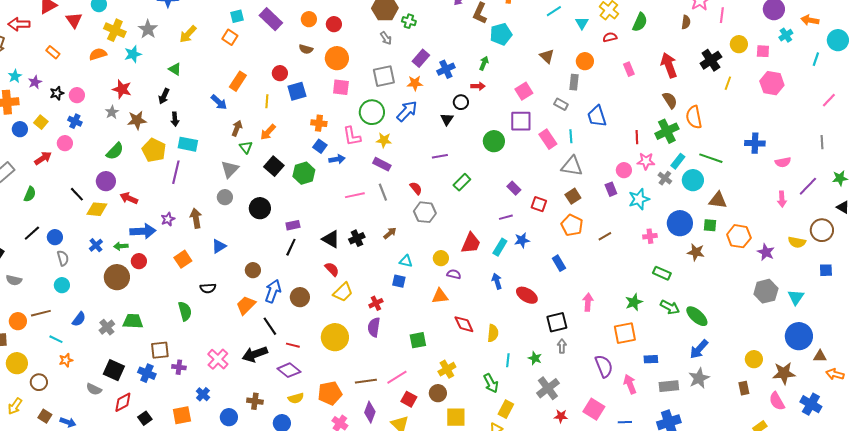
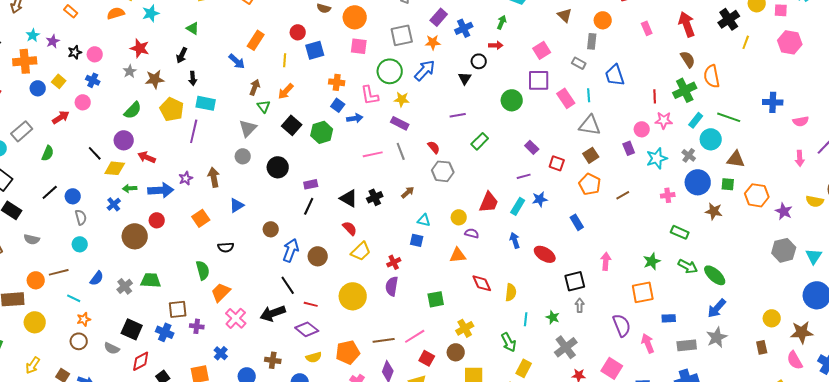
gray cross: (665, 178) -> (689, 155), moved
green arrow: (121, 246) -> (130, 188), moved
orange trapezoid: (246, 305) -> (221, 292), moved
brown circle: (39, 382) -> (79, 341), moved

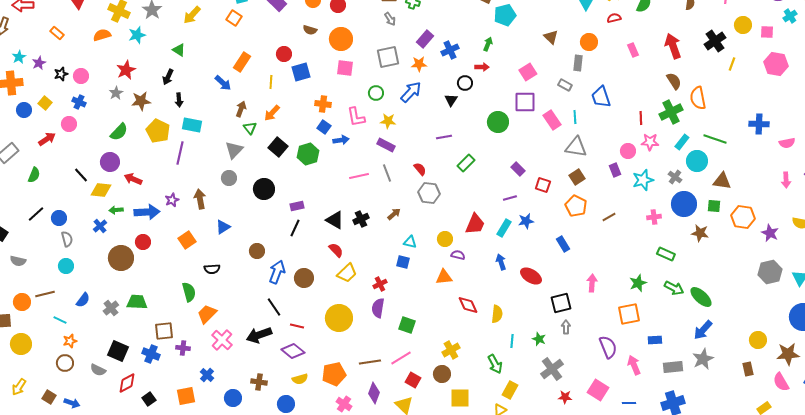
red star: (140, 48) -> (126, 70), turned 30
green circle: (390, 71) -> (376, 93), size x0.6
green square: (436, 299) -> (407, 325), moved, turned 30

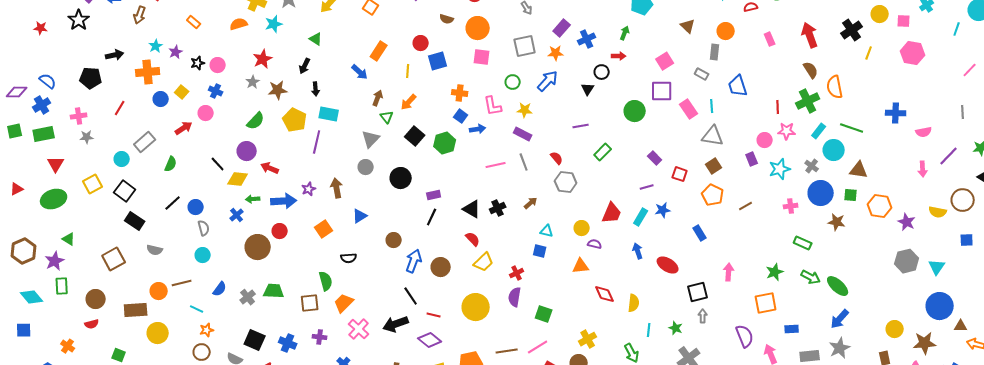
brown square: (164, 331) -> (310, 303), moved

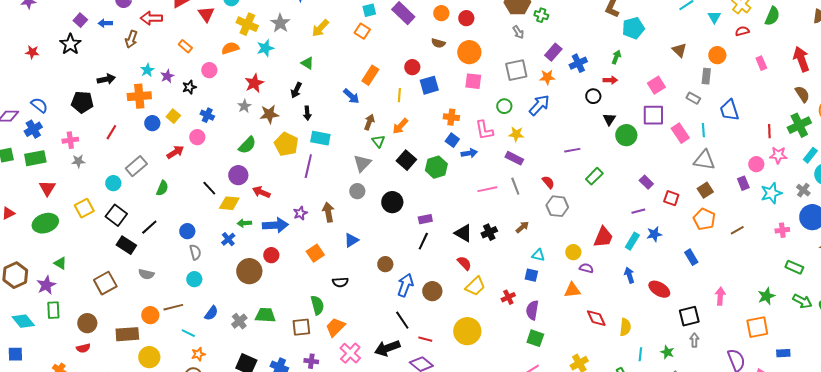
pink circle: (218, 65) -> (209, 70), moved
black triangle: (588, 89) -> (609, 119), moved
black line: (173, 203) -> (149, 227), moved
purple semicircle: (515, 297) -> (532, 310), moved

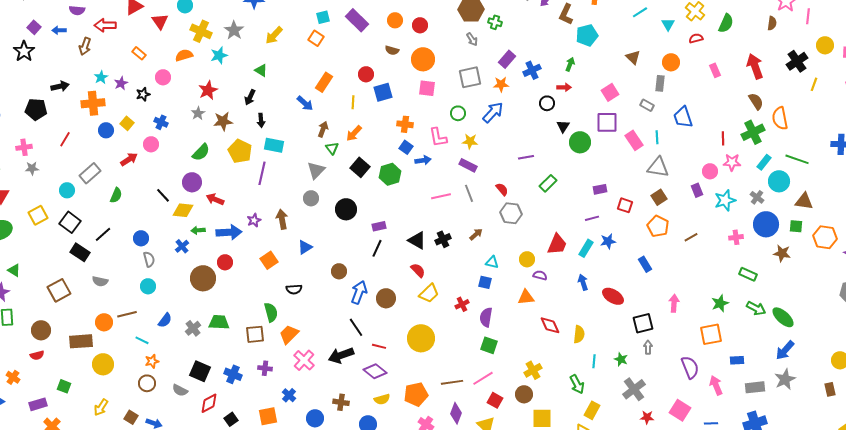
purple rectangle: (646, 182) -> (600, 189), turned -56

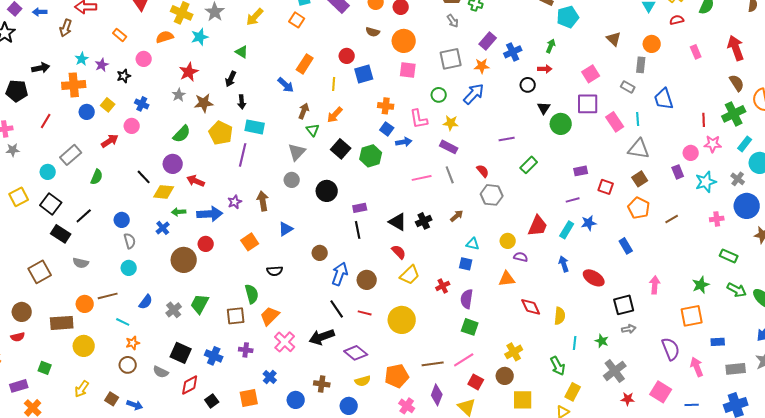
black line: (377, 248) -> (358, 230), turned -36
green trapezoid: (219, 322) -> (200, 304), turned -65
red line: (379, 346) -> (365, 313), moved
gray arrow: (648, 347) -> (629, 329), turned 80

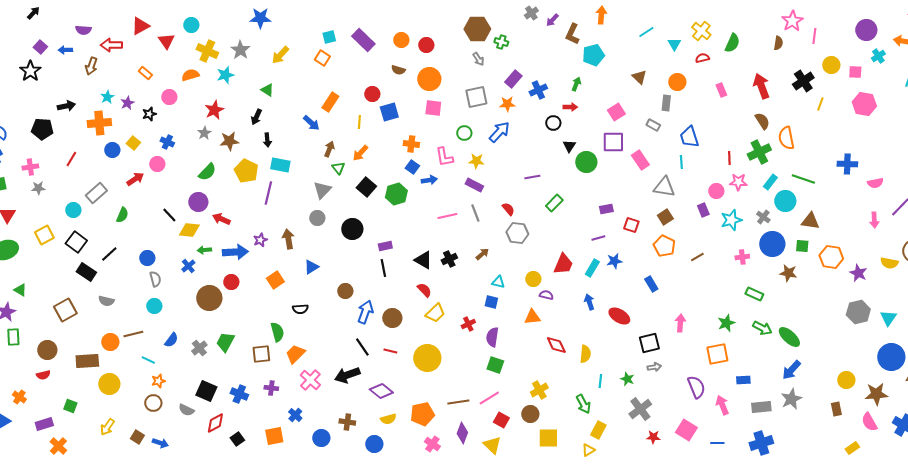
cyan line: (638, 119) -> (681, 162), moved

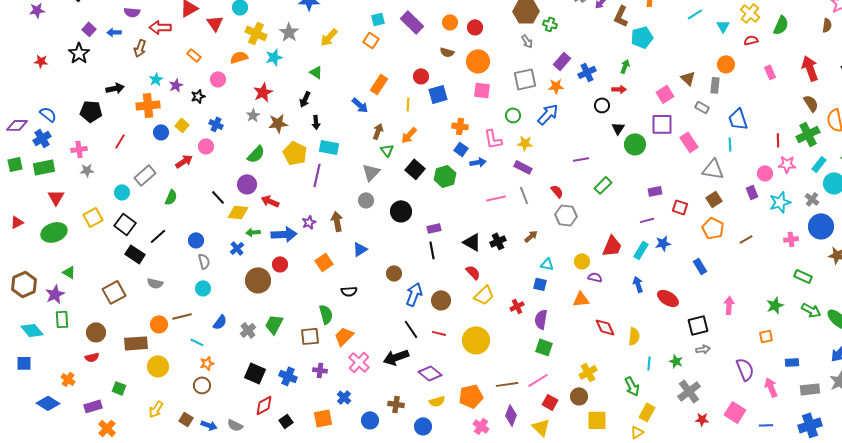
brown triangle: (639, 77) -> (688, 78), moved
orange square: (717, 354) -> (766, 336), size x0.6
gray semicircle: (186, 410) -> (235, 425), moved

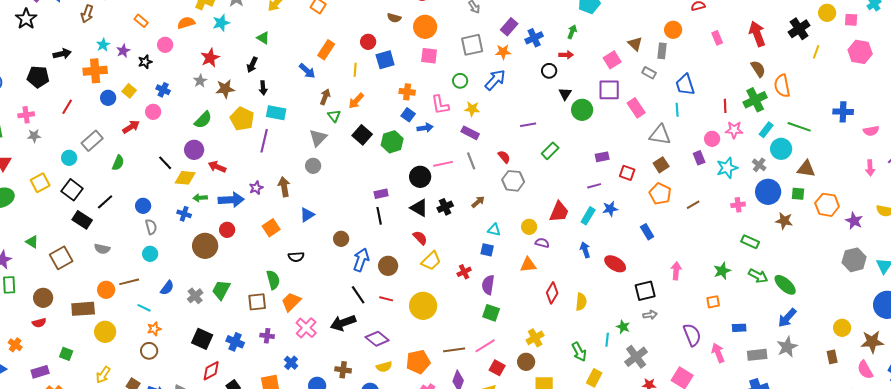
black circle: (401, 211) -> (420, 177), moved
blue cross: (237, 248) -> (184, 214), turned -32
green triangle: (69, 272) -> (32, 242), moved
red diamond: (605, 327) -> (552, 293), turned 55
cyan line: (649, 363) -> (607, 340), moved

